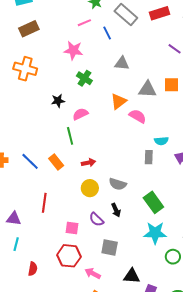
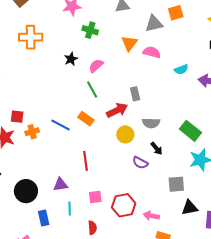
gray rectangle: (149, 157) -> (135, 94), moved
red arrow: (88, 163) -> (117, 110), size x1.5
pink square: (72, 228) -> (95, 197), moved
gray square: (110, 248) -> (176, 184), moved

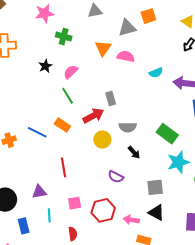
purple semicircle: (140, 163) -> (116, 177), moved
black triangle: (190, 208) -> (156, 213), moved, turned 42

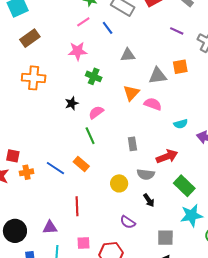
red arrow: (93, 116) -> (167, 156), moved

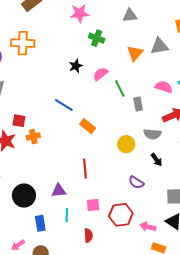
gray triangle: (158, 76) -> (159, 46), moved
orange cross: (34, 78) -> (23, 43), moved
pink semicircle: (153, 104) -> (164, 87), moved
green line: (90, 136) -> (120, 88), moved
blue line: (55, 168) -> (64, 105), moved

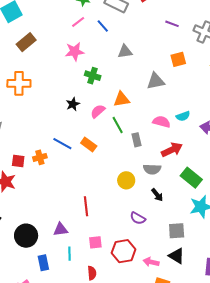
orange triangle: (135, 53) -> (122, 99), moved, turned 42
orange rectangle: (88, 126) -> (89, 145), moved
orange cross: (33, 137) -> (40, 157), moved

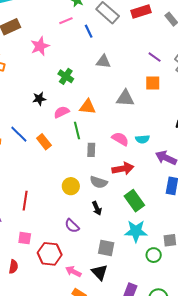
purple line: (172, 24) -> (155, 57), moved
pink star: (75, 52) -> (40, 46), moved, turned -30

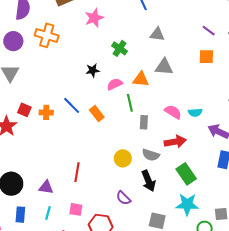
gray triangle: (125, 98) -> (164, 67), moved
black arrow: (97, 208) -> (148, 181), size x1.5

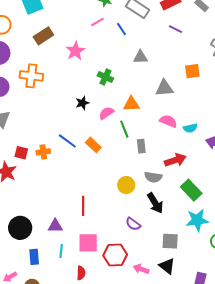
purple line: (209, 31) -> (175, 29), moved
gray triangle: (164, 67) -> (164, 88), moved
pink semicircle: (173, 112) -> (168, 121), moved
pink square: (76, 209) -> (88, 243), size x1.5

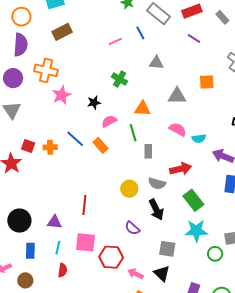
pink line: (97, 22) -> (115, 41), moved
pink star: (75, 51) -> (62, 95), moved
pink semicircle: (106, 113) -> (109, 121), moved
red semicircle: (81, 273) -> (63, 270), moved

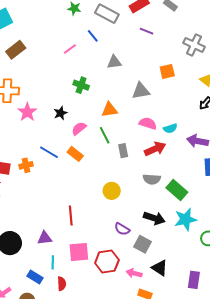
red arrow: (181, 169) -> (155, 149), moved
gray semicircle: (157, 183) -> (152, 179), moved
black arrow: (156, 210) -> (154, 218), moved, turned -35
gray square: (167, 249) -> (143, 244), moved, turned 30
blue rectangle: (30, 251) -> (35, 277), moved, turned -49

